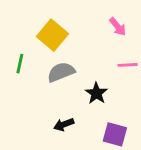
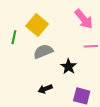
pink arrow: (118, 27) -> (84, 19), size x1.5
green line: (20, 64) -> (14, 37), moved

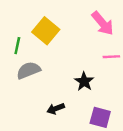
gray semicircle: (43, 51) -> (28, 70), moved

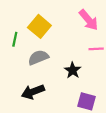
gray semicircle: (28, 70) -> (38, 57), moved
black arrow: (56, 109) -> (33, 92), moved, size x1.5

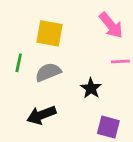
yellow square: (39, 26) -> (49, 33), turned -30
green line: (15, 39) -> (19, 63), moved

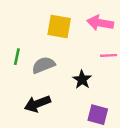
pink arrow: (111, 25) -> (100, 23), turned 140
yellow square: (49, 33) -> (59, 26), moved

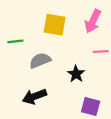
pink arrow: (100, 23) -> (93, 21), turned -75
green line: (17, 57) -> (15, 41), moved, turned 72

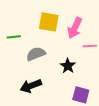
pink arrow: (93, 21) -> (75, 28), moved

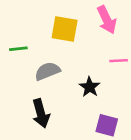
pink arrow: (75, 28) -> (107, 20), moved, turned -50
black arrow: (31, 86) -> (41, 113), turned -85

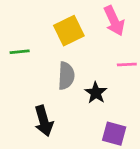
yellow square: (65, 29) -> (69, 31), turned -36
gray semicircle: (47, 71) -> (66, 76), moved, turned 115

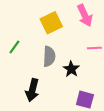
green line: (20, 52) -> (14, 47), moved, turned -48
black arrow: (44, 121) -> (32, 90), turned 30

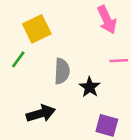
yellow square: (51, 23) -> (37, 29), moved
black arrow: (32, 90) -> (41, 113), turned -120

